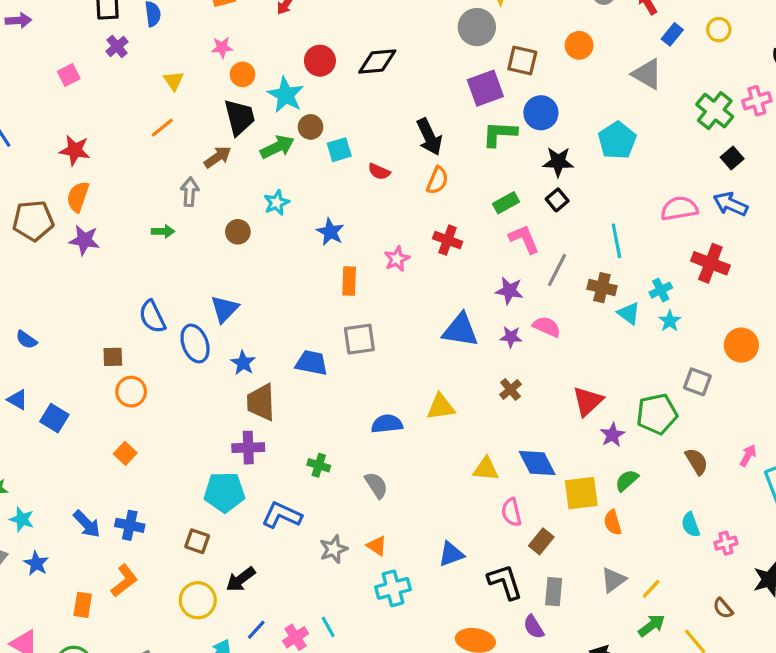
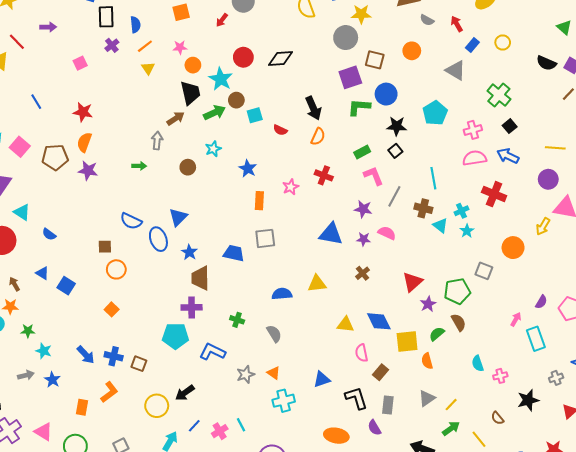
pink cross: (757, 101) -> (473, 130), moved
orange line: (162, 128) -> (145, 46), moved
blue semicircle: (152, 317) -> (131, 221), turned -40
brown semicircle: (697, 461) -> (459, 322), moved
brown square: (197, 541) -> (139, 364), moved

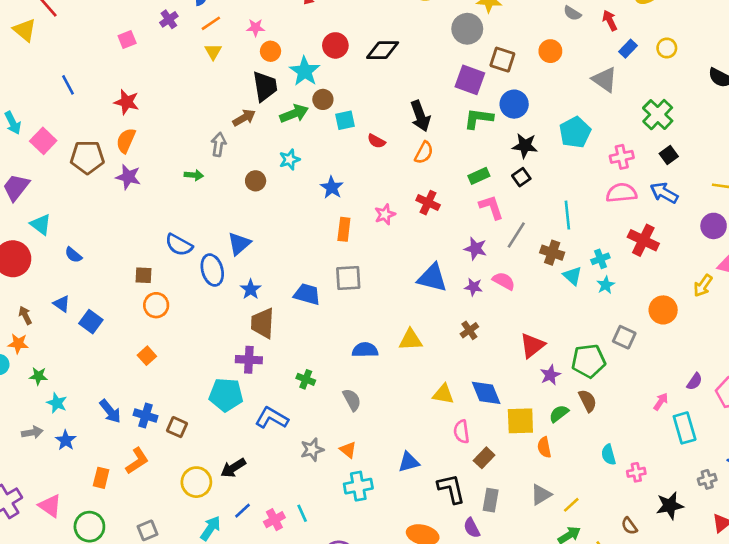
purple square: (350, 77) -> (470, 80), turned 35

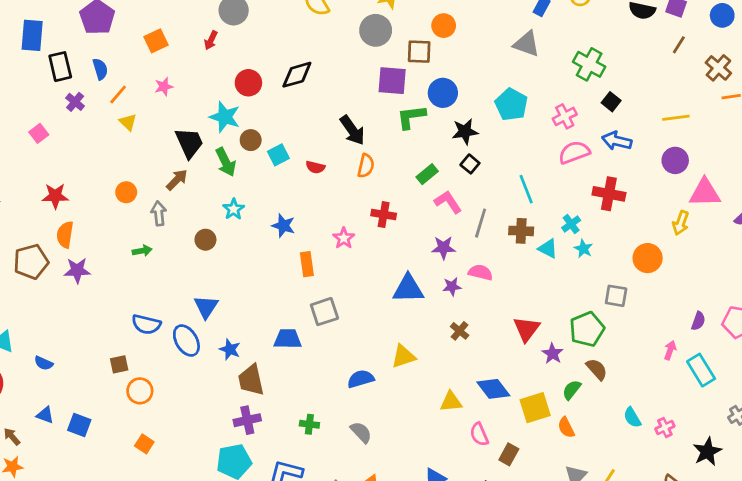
orange circle: (270, 51) -> (126, 192), moved
orange circle: (550, 51) -> (444, 26), moved
green arrow: (294, 114) -> (226, 162), turned 100

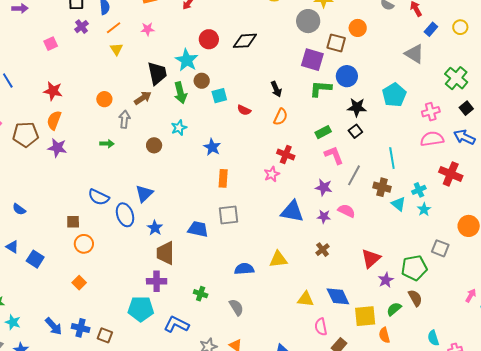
black arrow: (352, 130) -> (276, 89), size x0.7
pink star: (344, 238) -> (272, 174), moved

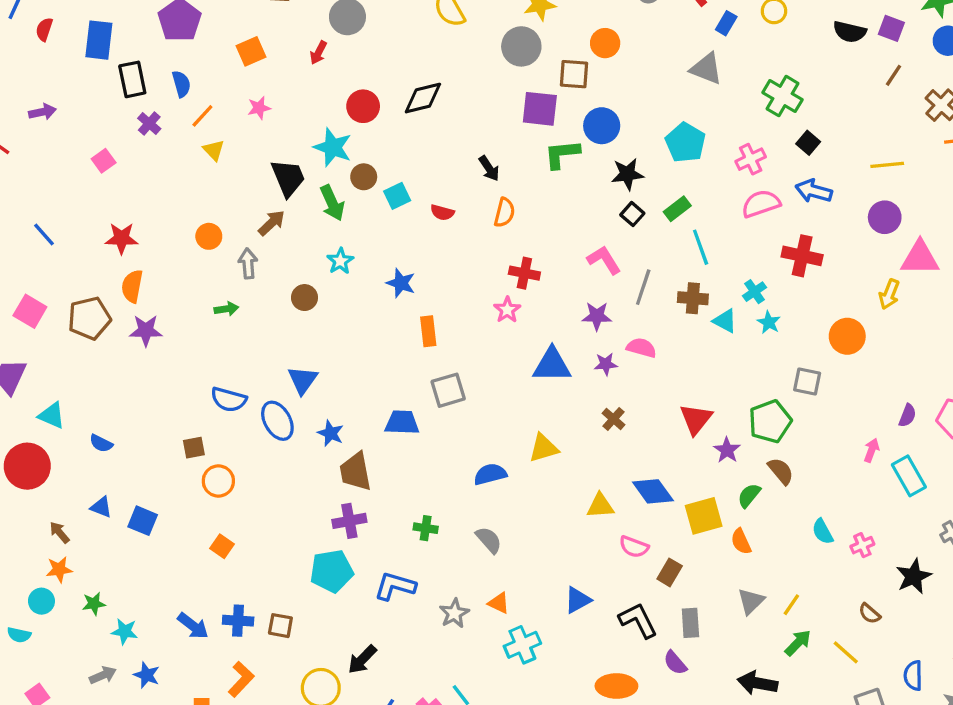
green rectangle: (323, 132) -> (677, 209), moved
pink semicircle: (321, 327) -> (634, 547), turned -48

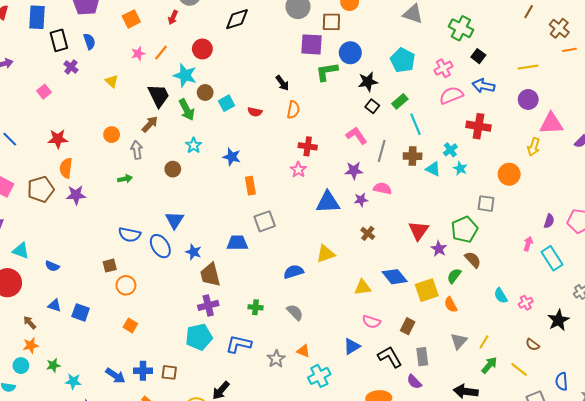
black diamond: (423, 98) -> (237, 19), moved
orange line: (202, 116) -> (161, 53), moved
pink semicircle: (634, 547) -> (371, 322), moved

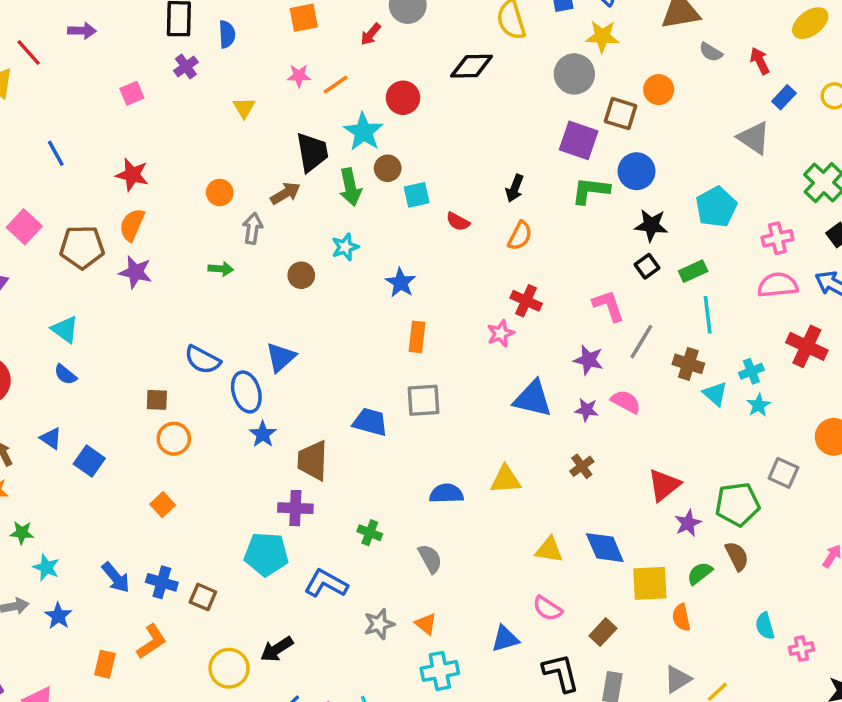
black arrow: (282, 83) -> (515, 188), turned 42
cyan triangle: (21, 251) -> (65, 329), moved
blue star: (194, 252) -> (263, 434), moved

